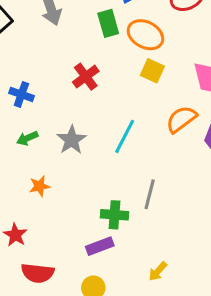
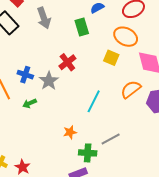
orange ellipse: (145, 35) -> (126, 37), moved
gray star: (72, 140) -> (49, 81), moved
orange star: (40, 186) -> (70, 132), moved
gray line: (150, 194) -> (111, 139), turned 48

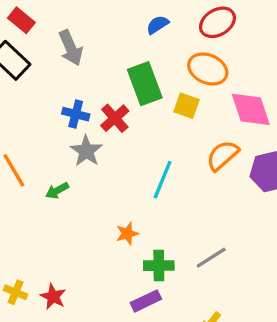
green rectangle: (82, 27) -> (145, 84), moved, size x1.4
blue cross: (25, 75) -> (76, 114), moved
gray line: (111, 139) -> (211, 258), moved

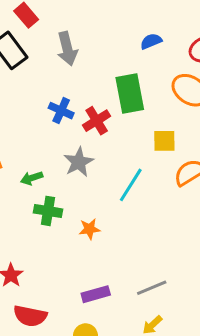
yellow square: (187, 106) -> (164, 141), moved, turned -30
gray star: (86, 151) -> (79, 162), moved
gray line: (211, 258) -> (152, 288), moved
green cross: (159, 266) -> (48, 211), moved

